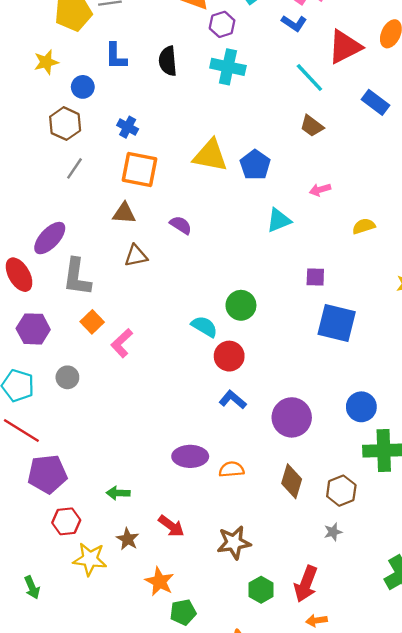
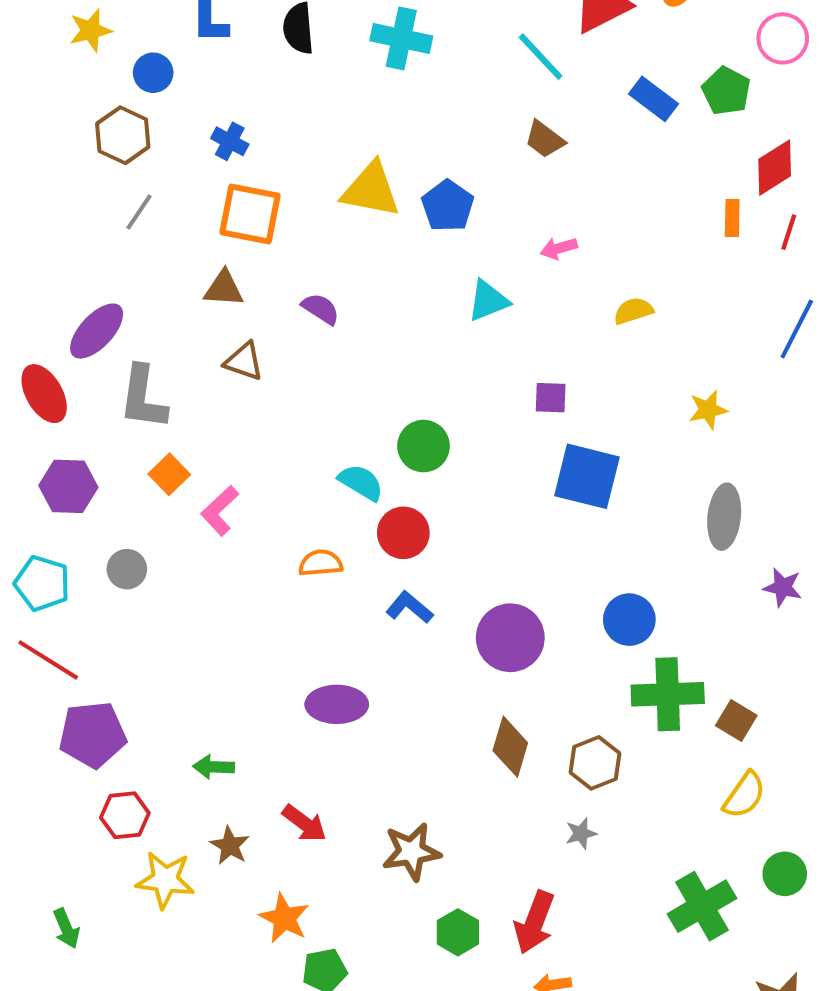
brown triangle: (136, 256) -> (244, 361), turned 30
orange semicircle: (232, 469) -> (321, 563), moved

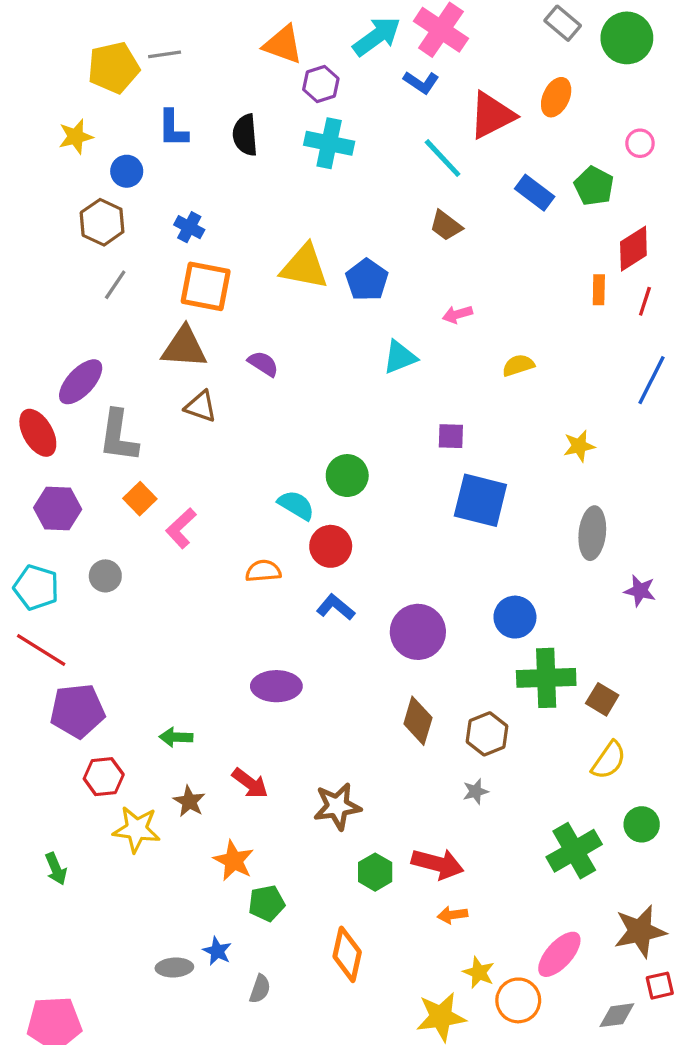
pink circle: (783, 38) -> (640, 143), size x0.7
brown triangle: (224, 289) -> (184, 347), size x1.4
red arrow: (534, 922) -> (438, 864), turned -96

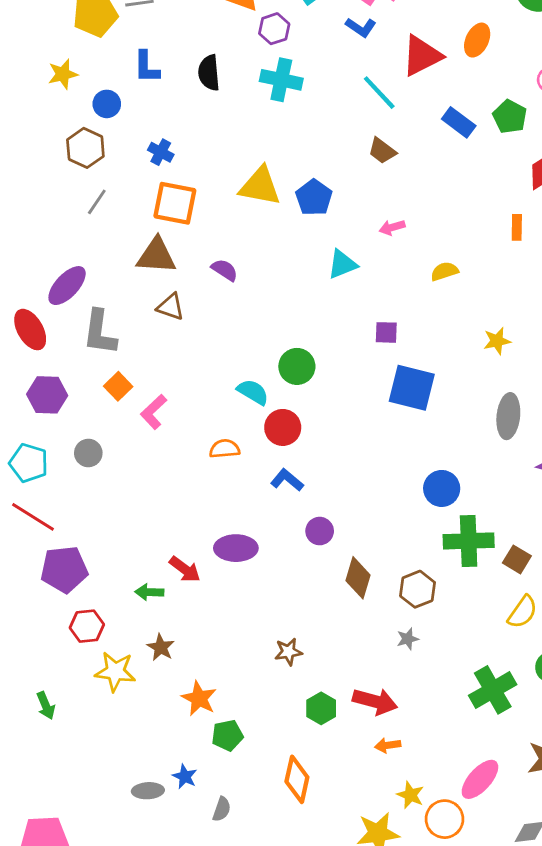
orange rectangle: (599, 290) -> (517, 227), moved
purple circle: (418, 632) -> (320, 531), moved, size x0.6
red arrow: (250, 783) -> (185, 569), moved
brown star: (337, 806) -> (288, 652), size x0.7

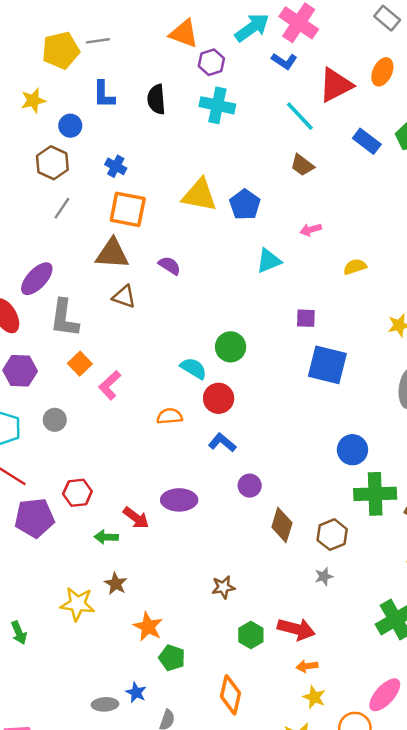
red hexagon: (87, 626) -> (77, 493), moved
green pentagon: (227, 735) -> (172, 658), turned 30
yellow star: (410, 795) -> (314, 697), moved

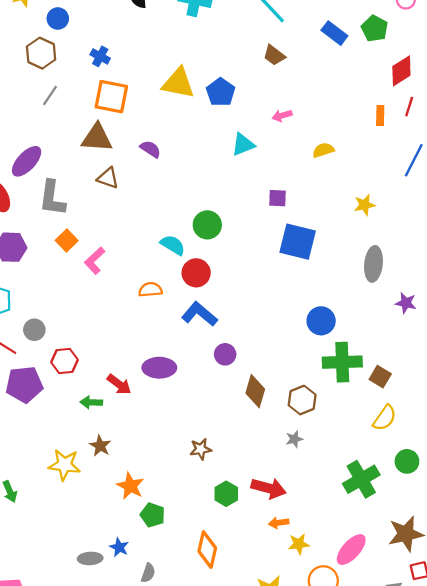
gray circle: (55, 420) -> (34, 330), moved
blue L-shape: (222, 443) -> (199, 314), size x1.4
yellow star: (314, 697) -> (299, 544), moved, turned -30

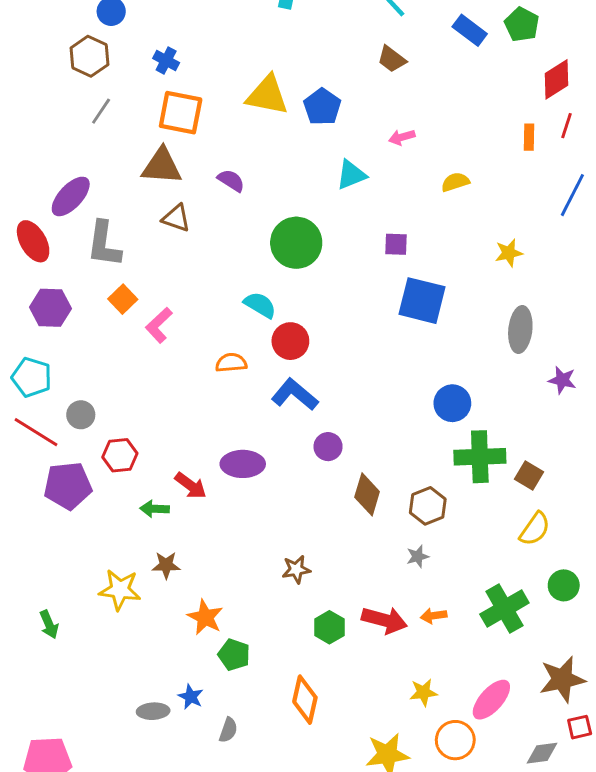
green circle: (207, 225) -> (296, 243), moved, size x1.4
brown star: (100, 446) -> (166, 565), turned -30
orange arrow: (279, 523) -> (434, 616), moved

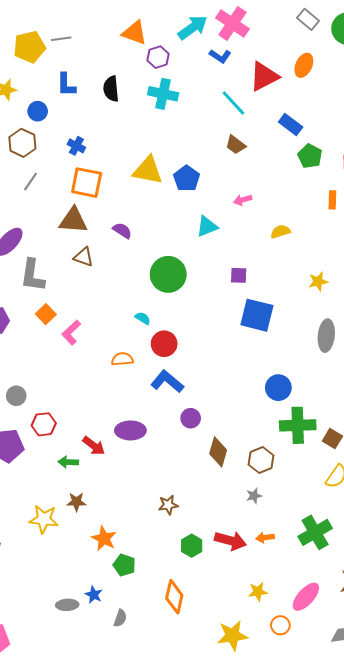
green pentagon: (522, 24) -> (310, 156), moved
cyan semicircle: (260, 305) -> (143, 318), size x0.7
orange circle: (455, 740) -> (280, 625), size x0.7

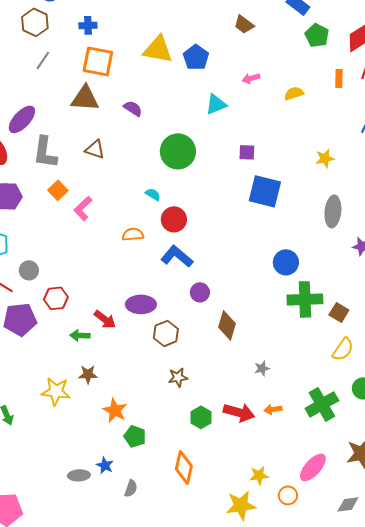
blue cross: (76, 146) -> (88, 25), turned -30
yellow semicircle: (280, 232) -> (294, 93), moved
brown triangle: (84, 257) -> (95, 149), moved
brown hexagon: (261, 460) -> (166, 333), moved
yellow star: (258, 592) -> (259, 475), moved

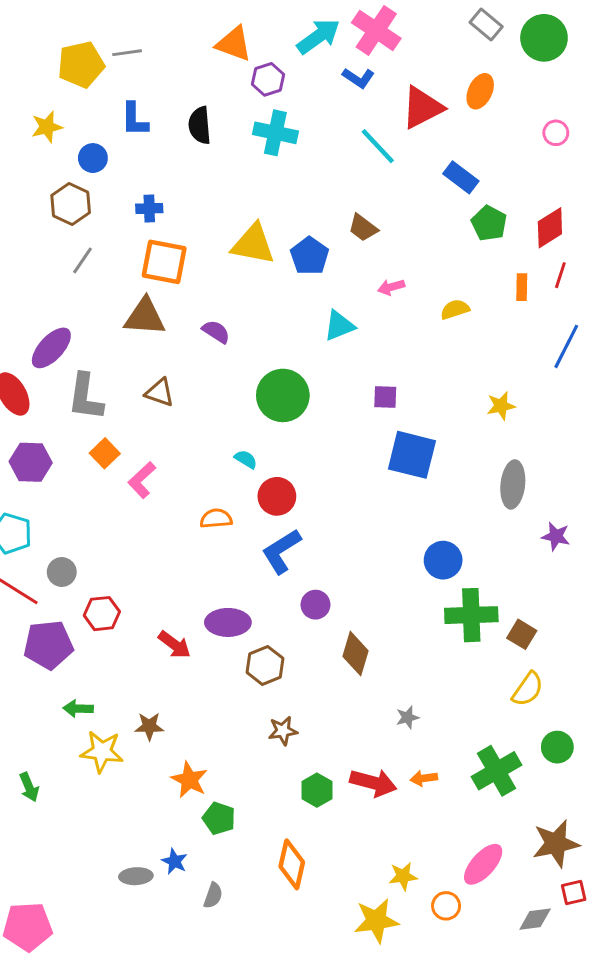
brown trapezoid: (244, 24) -> (363, 228), moved
blue L-shape: (177, 256) -> (281, 551), turned -72
green arrow: (80, 335) -> (78, 709), moved

